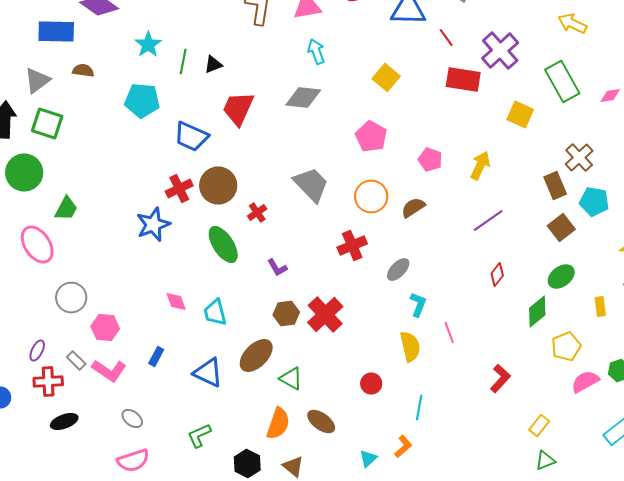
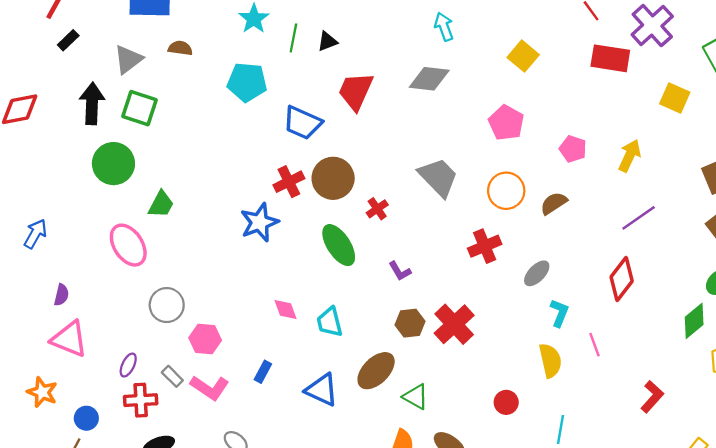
red diamond: (497, 274) -> (622, 279), moved, size x1.6

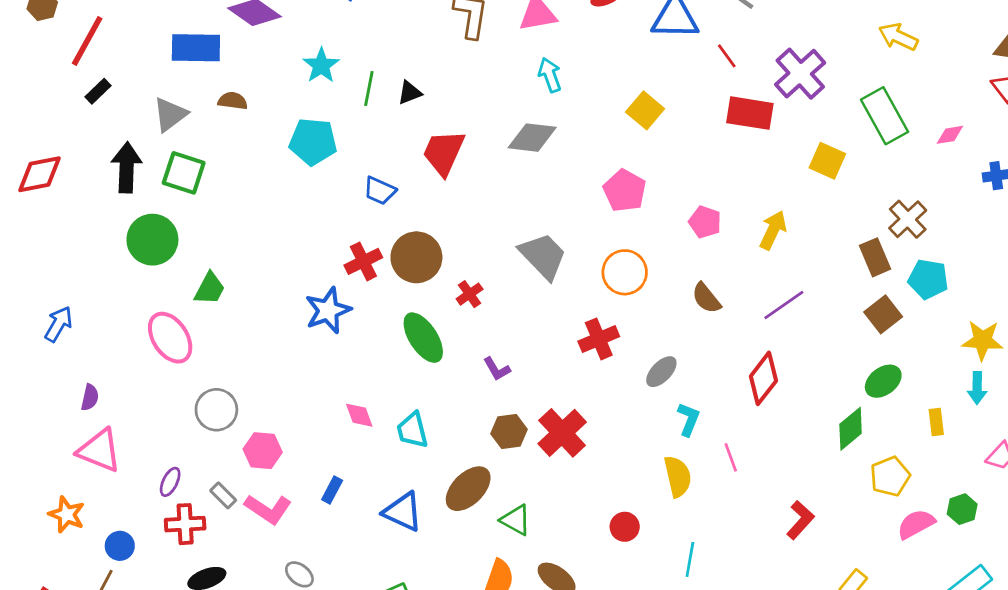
blue trapezoid: (302, 123) -> (380, 191), size x0.7
brown semicircle: (554, 203) -> (706, 298), moved, turned -96

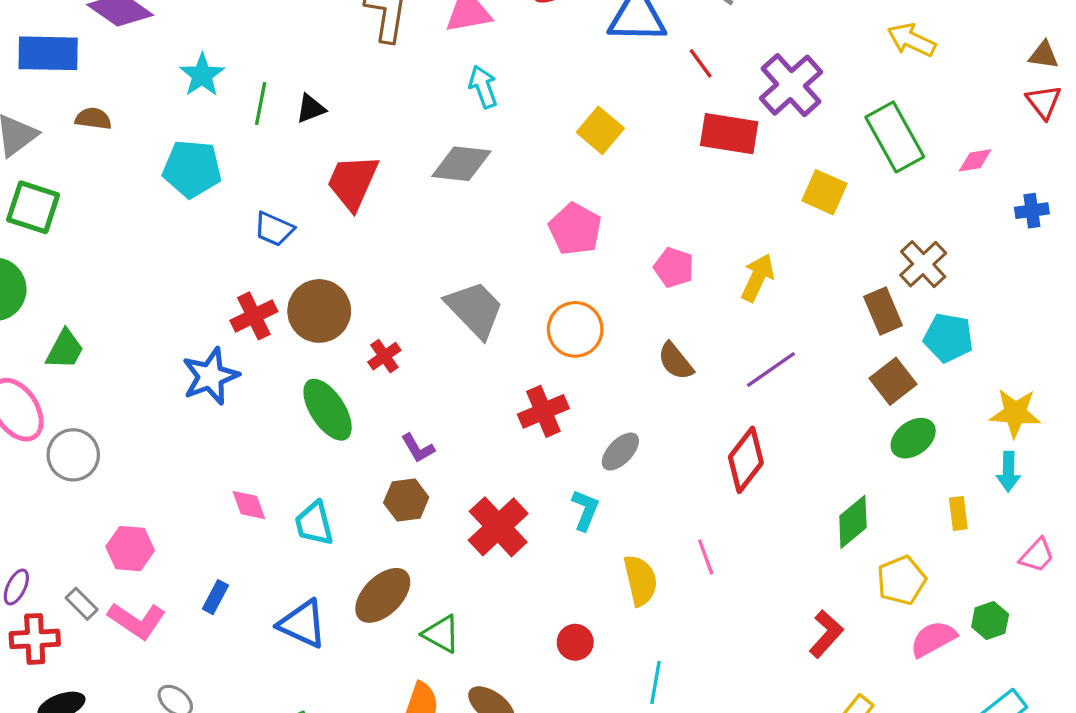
green ellipse: (883, 381) -> (913, 438), moved
gray circle: (216, 410) -> (73, 455), moved
cyan L-shape: (689, 419) -> (585, 510), moved
brown hexagon: (509, 432) -> (406, 500), moved
red L-shape: (800, 520) -> (826, 634), moved

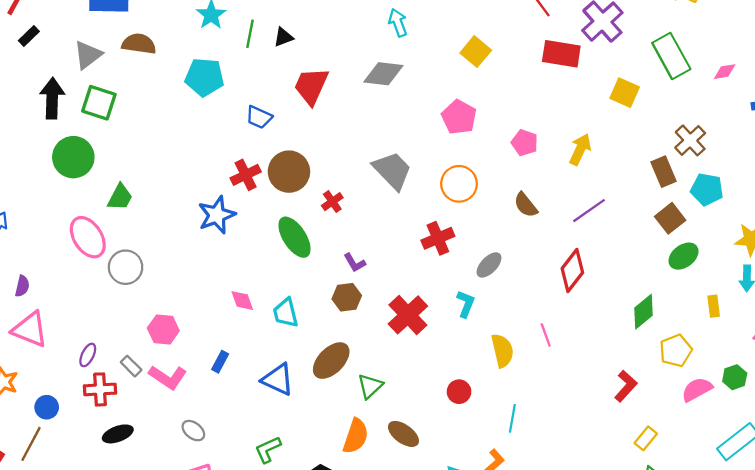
brown semicircle: (93, 119) -> (139, 44), size x1.4
green triangle: (441, 634) -> (370, 386), turned 48

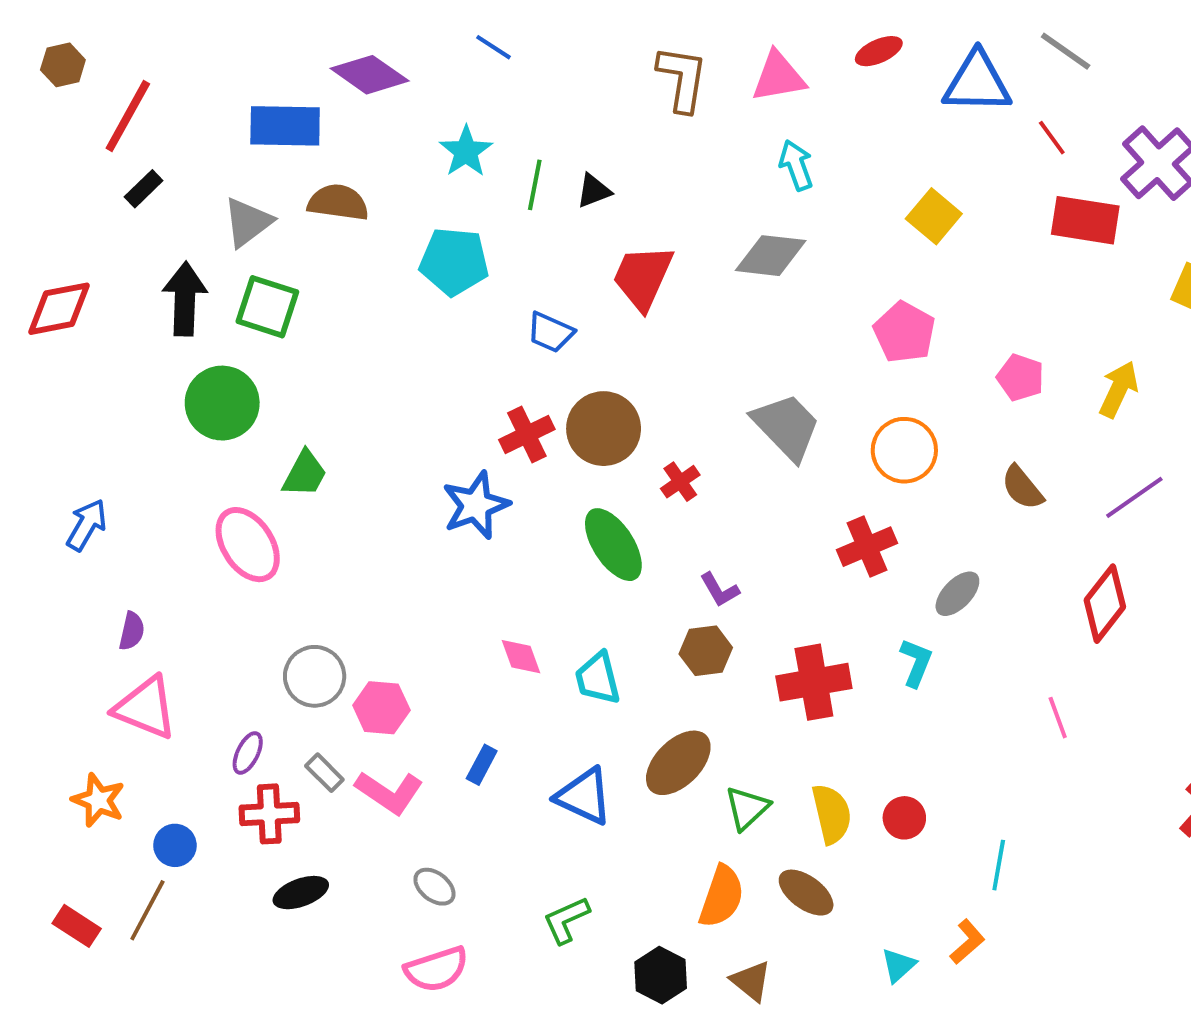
gray circle: (126, 267) -> (315, 676), moved
red cross: (408, 315) -> (814, 682), turned 33
yellow semicircle: (502, 351) -> (832, 814), moved

